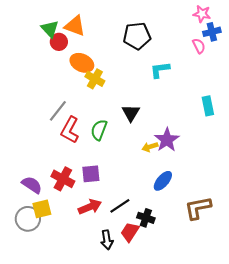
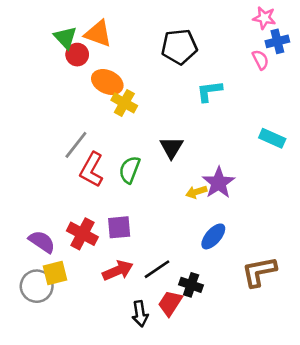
cyan rectangle: (208, 106) -> (272, 138), turned -54

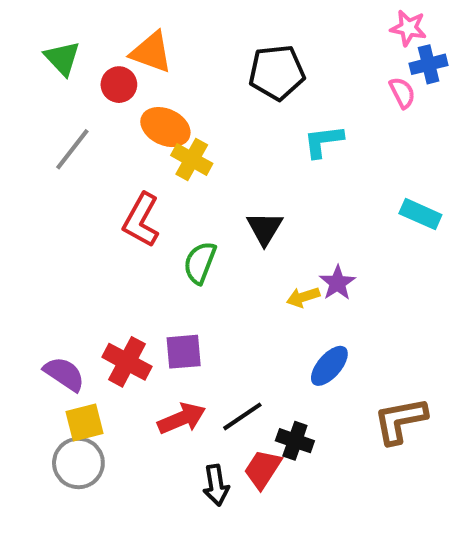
green triangle: (65, 38) -> (62, 58), moved
gray line: (76, 145) -> (72, 149), moved
red L-shape: (92, 170) -> (141, 220), moved
purple star: (219, 183) -> (337, 283), size x0.7
gray circle: (37, 286) -> (78, 463), moved

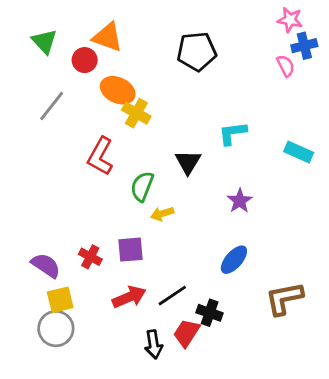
cyan L-shape: (323, 141) -> (233, 133), moved
yellow arrow: (303, 297) -> (162, 214), moved
red cross: (127, 362) -> (90, 257), size x0.7

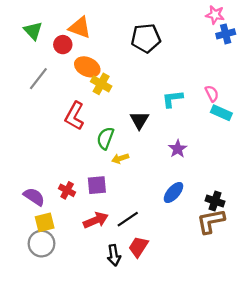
pink semicircle: (286, 66) -> (212, 94), moved
black cross: (210, 313) -> (215, 201), moved

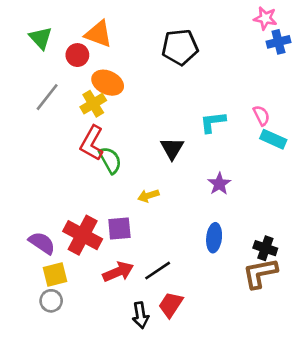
yellow cross: (101, 84) -> (93, 104), moved, turned 30
green semicircle: (105, 138) -> (110, 160), moved, turned 130
red cross: (67, 190) -> (83, 235), size x1.8
blue ellipse: (173, 192) -> (214, 238), turned -35
gray circle: (41, 244) -> (51, 301), size x0.7

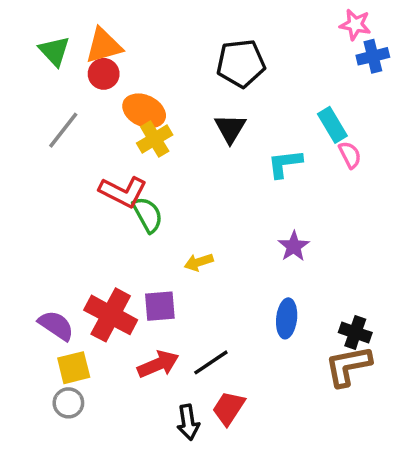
orange triangle: (98, 34) -> (104, 46), moved, turned -36
yellow cross: (93, 104) -> (155, 139), moved
cyan rectangle: (273, 139) -> (332, 125), moved, turned 35
red L-shape: (92, 143) -> (123, 192), turned -92
black triangle: (172, 148) -> (230, 128), moved

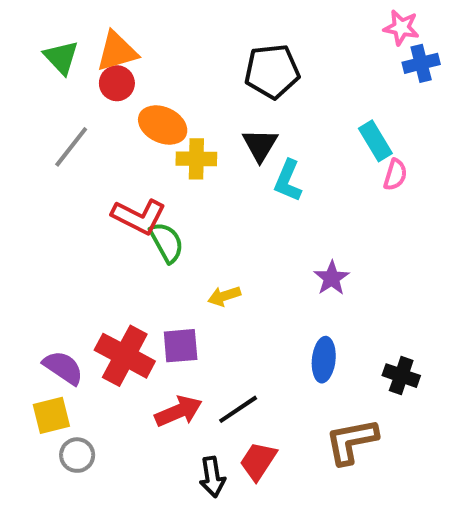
yellow cross: (155, 139) -> (196, 159), moved, turned 32
pink semicircle: (350, 155) -> (395, 175), turned 44
cyan L-shape: (285, 164) -> (288, 181), moved, turned -60
brown L-shape: (348, 366) -> (352, 441), moved
yellow square: (74, 368) -> (51, 415), moved

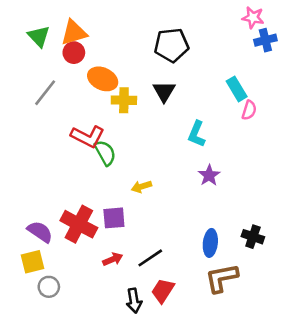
cyan L-shape: (288, 181) -> (197, 134), moved
blue ellipse: (324, 360) -> (210, 243), moved
red arrow: (179, 411) -> (113, 259), size x0.7

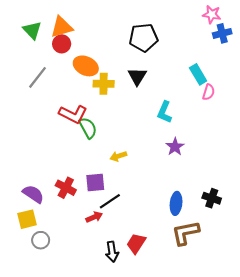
red cross: (79, 224) -> (66, 188), size x0.7
black line: (150, 258) -> (110, 201), moved

